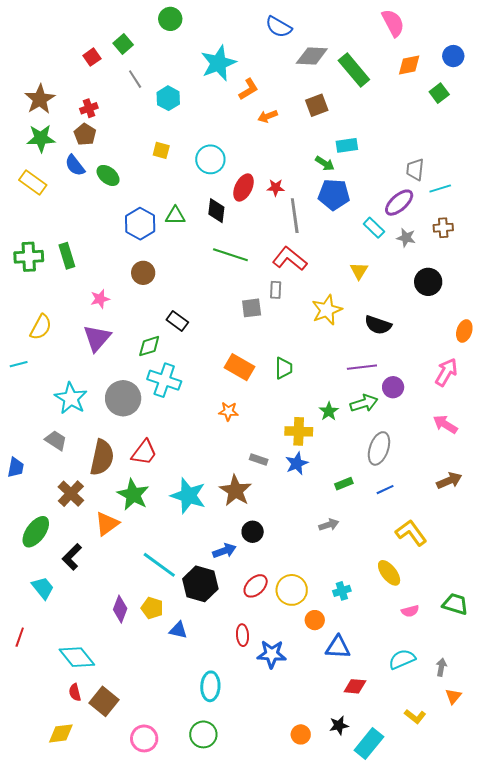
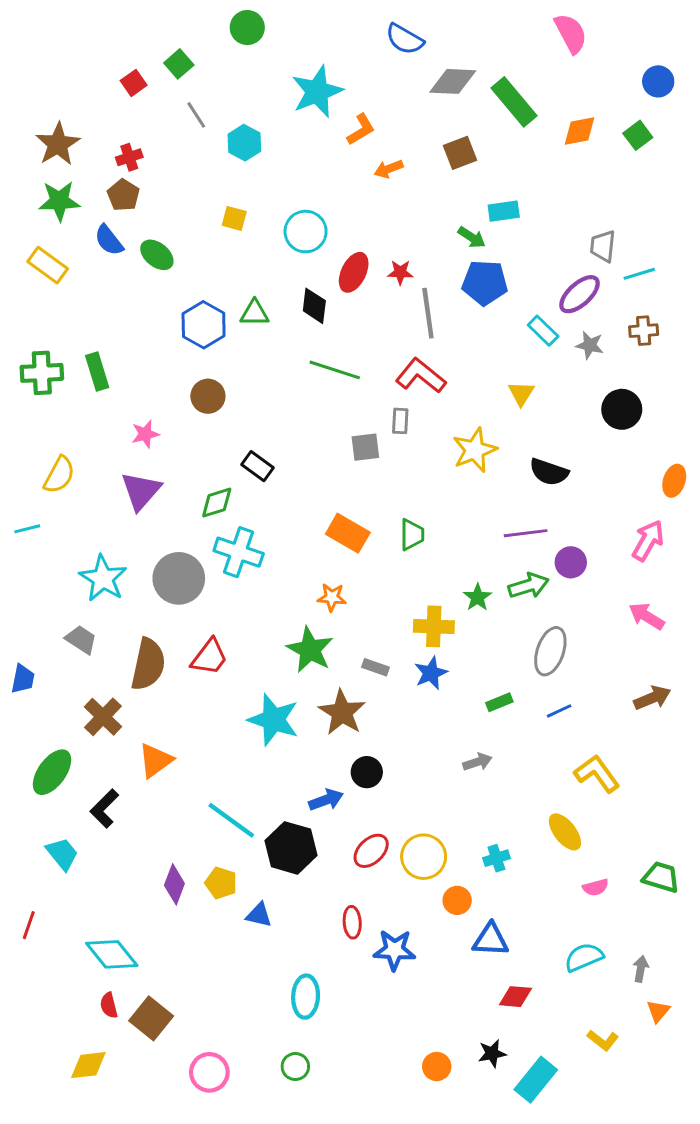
orange diamond: (409, 65) -> (580, 131), moved
green star: (133, 495) -> (310, 650), moved
green circle: (203, 734) -> (295, 1067), size x0.7

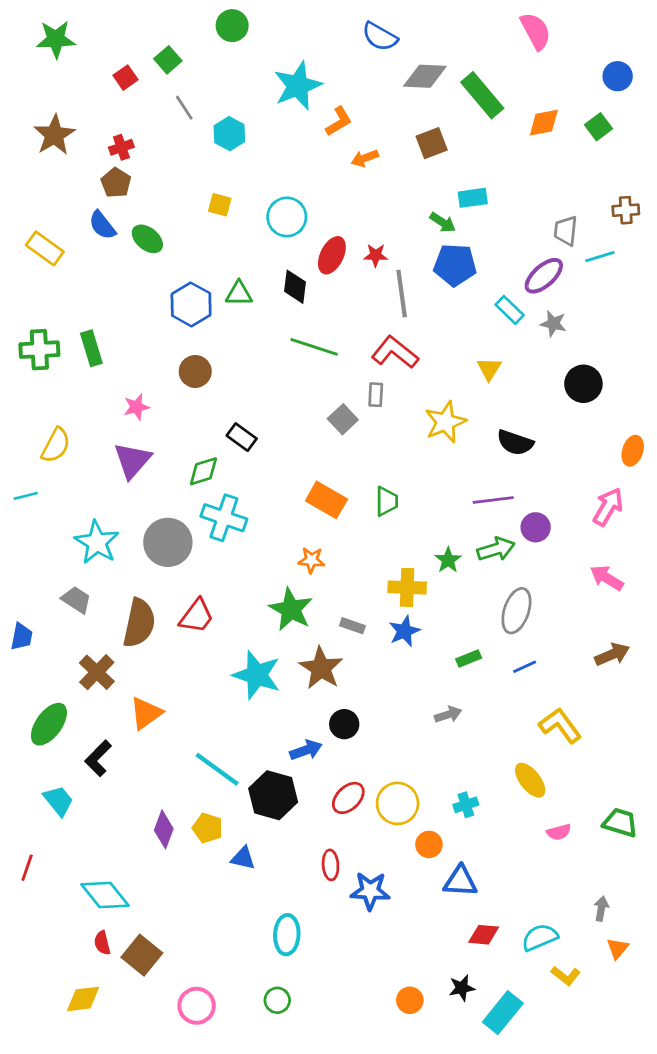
green star: (59, 201) -> (56, 39), moved
brown cross: (644, 331) -> (626, 210), moved
gray square: (365, 447) -> (343, 419), turned -36
cyan semicircle: (584, 957) -> (540, 937), moved

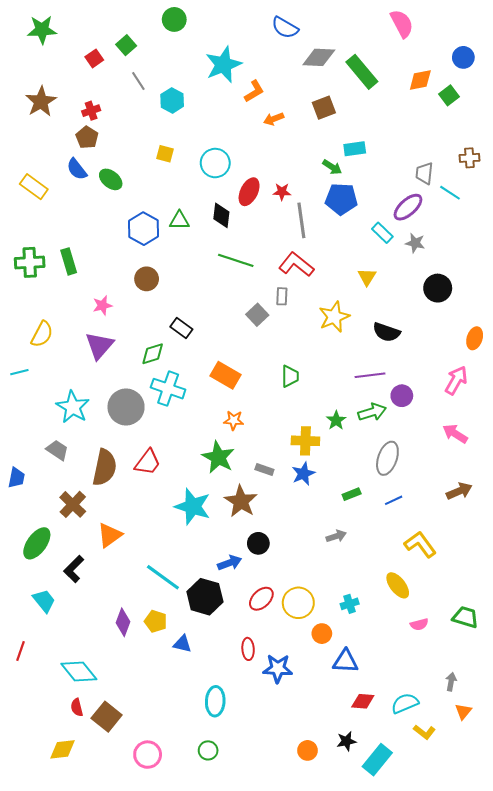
orange diamond: (544, 123) -> (420, 80), moved
cyan line: (600, 257) -> (450, 193), turned 50
orange rectangle: (326, 500) -> (225, 375), moved

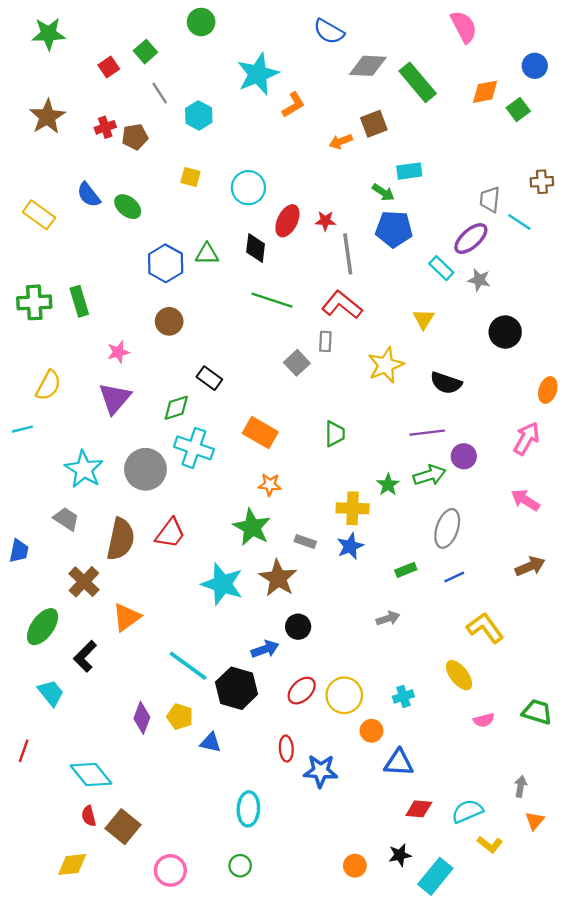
orange arrow: (274, 119) -> (341, 142), moved
brown pentagon: (87, 137) -> (135, 137), moved, turned 30

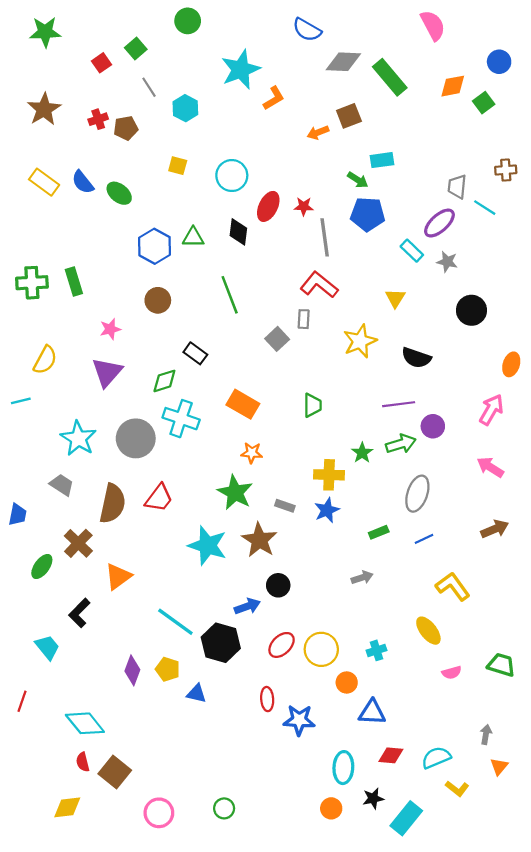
yellow rectangle: (39, 215) -> (44, 182), moved
green line: (272, 300) -> (230, 295), moved, turned 51
green ellipse: (43, 627) -> (42, 567), moved, size x0.7
cyan ellipse: (248, 809) -> (343, 768), moved

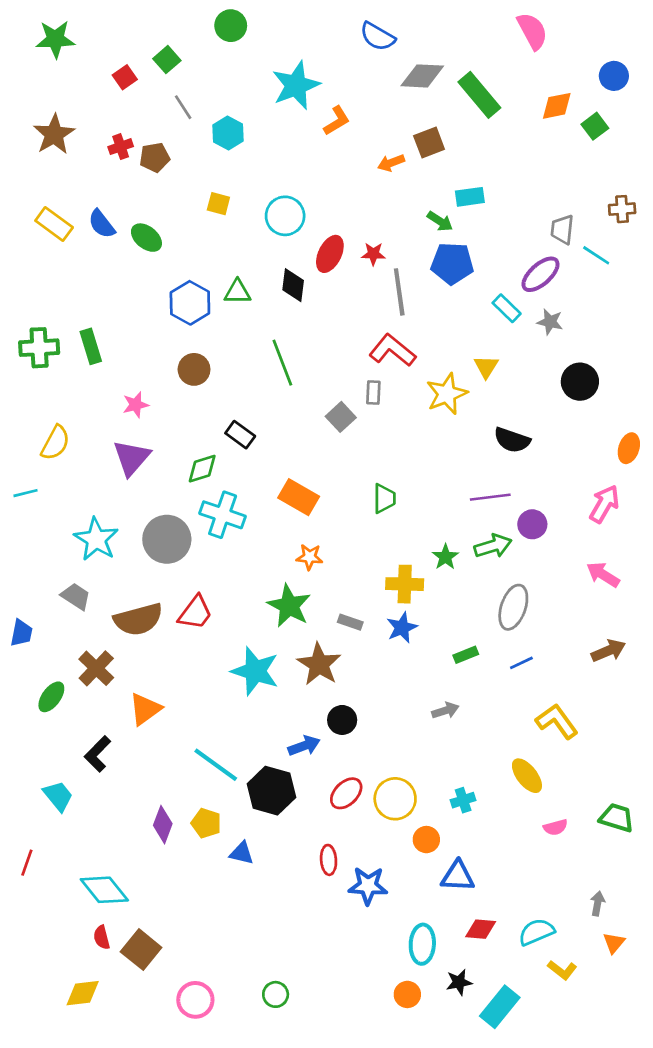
yellow star: (360, 341) -> (447, 394), moved
brown semicircle: (113, 504) -> (138, 619), turned 63

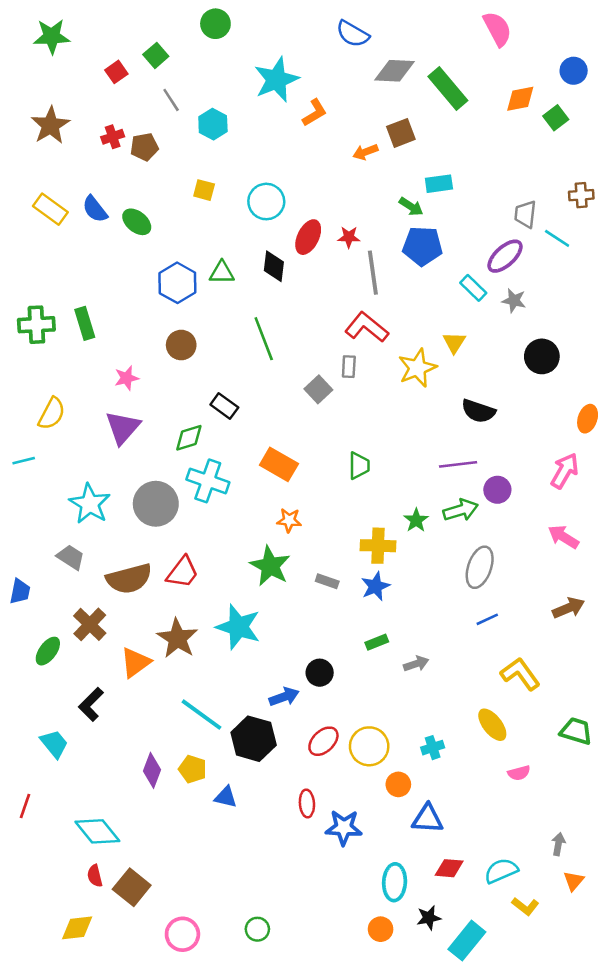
green rectangle: (466, 655) -> (377, 642), moved
brown star: (319, 664) -> (177, 638), moved
green trapezoid: (617, 818) -> (576, 731), moved

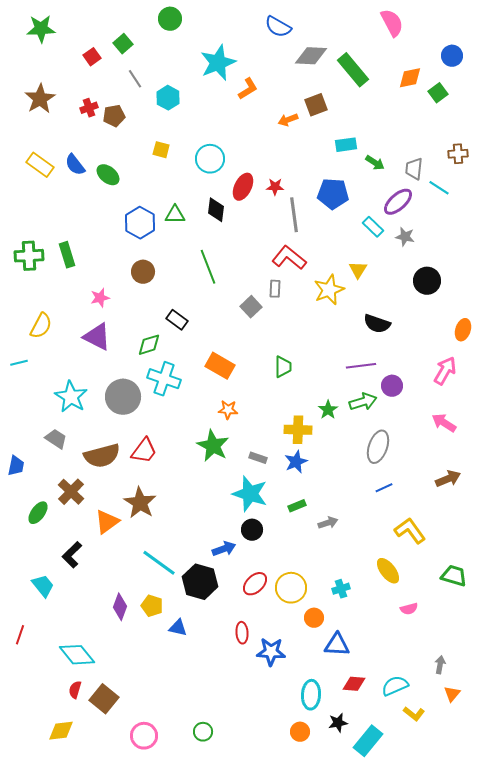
green arrow: (411, 207) -> (375, 163), moved
purple triangle: (123, 428) -> (97, 337), turned -44
cyan star: (238, 627) -> (250, 494), moved
red semicircle: (95, 876) -> (75, 690), turned 30

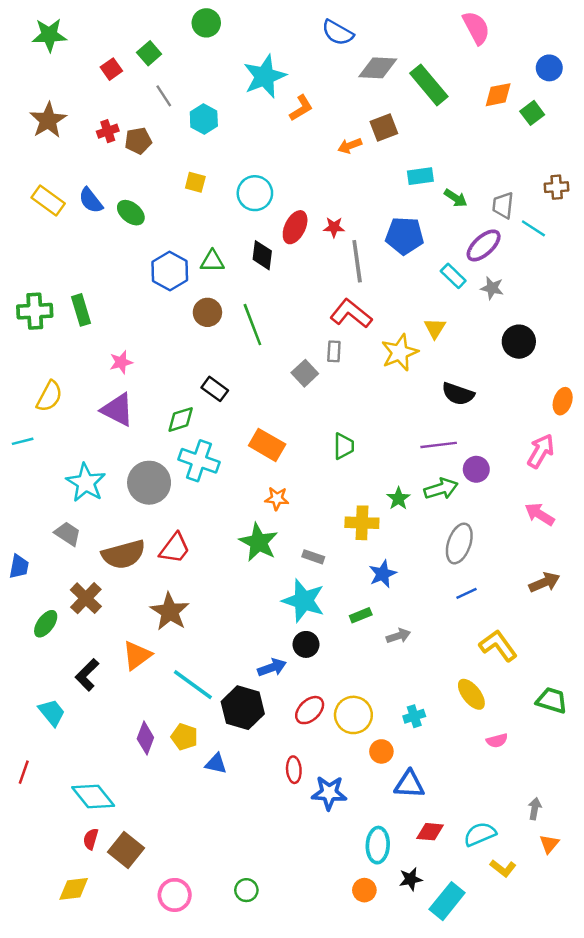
brown circle: (143, 272) -> (207, 312), moved
blue star: (296, 462) -> (383, 574), moved
orange triangle: (107, 522) -> (137, 655), moved

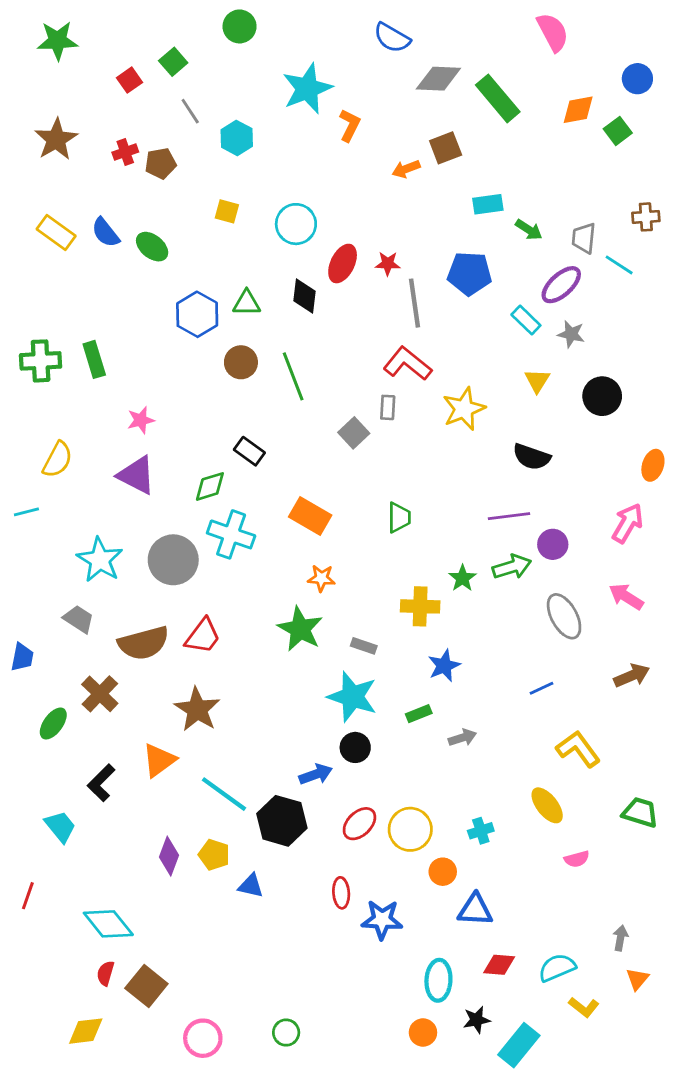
orange L-shape: (301, 108) -> (350, 125), turned -32
yellow triangle: (435, 328) -> (537, 381), moved
gray ellipse: (459, 543) -> (564, 616), moved, turned -48

